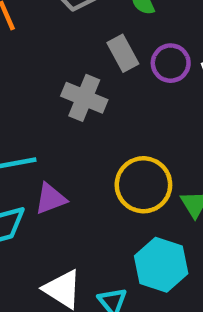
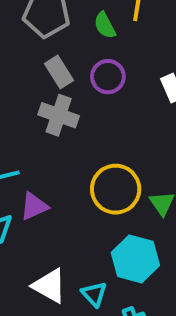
gray rectangle: (123, 53) -> (59, 72), moved
purple circle: (171, 63) -> (108, 77), moved

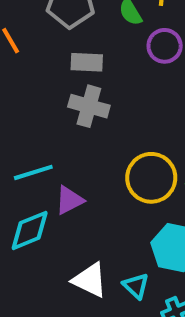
gray rectangle: (59, 72) -> (87, 62), turned -52
purple circle: (108, 77) -> (165, 46), moved

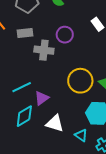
purple circle: (165, 46) -> (65, 35), moved
gray rectangle: (87, 62) -> (25, 33), moved
white triangle: (90, 280) -> (55, 123), moved

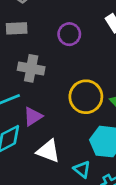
gray cross: (44, 50) -> (31, 68), moved

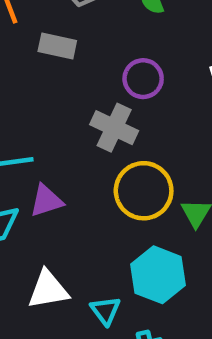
gray cross: (31, 68) -> (114, 128), moved
white triangle: (48, 151) -> (48, 290), moved, turned -45

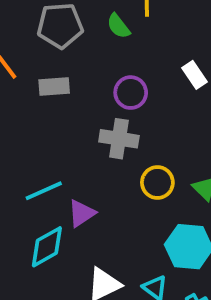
yellow circle: (144, 191) -> (157, 182), size x0.7

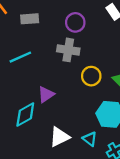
cyan line: (44, 191) -> (20, 57), moved

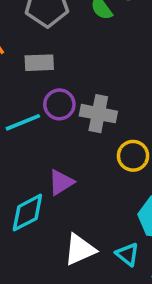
purple circle: (75, 22) -> (59, 104), moved

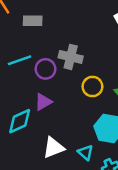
purple circle: (59, 104) -> (46, 69), moved

